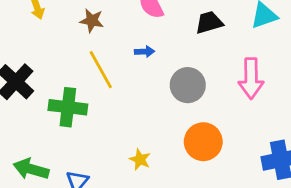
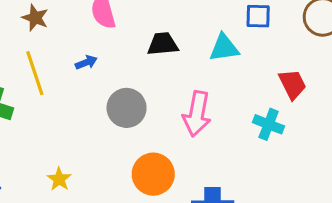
blue arrow: (144, 52) -> (86, 62), turned -30
orange circle: (203, 142) -> (153, 174), moved

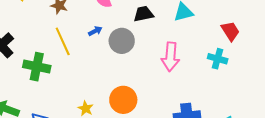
gray circle: (127, 108) -> (122, 41), moved
orange circle: (153, 174) -> (123, 100), moved

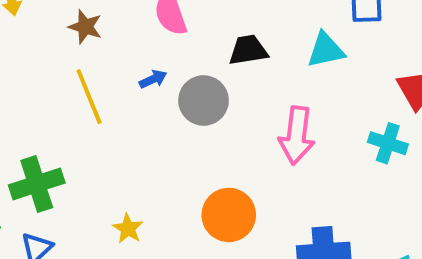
green cross: (37, 67) -> (37, 184), moved, turned -32
orange circle: (123, 100) -> (229, 215), moved

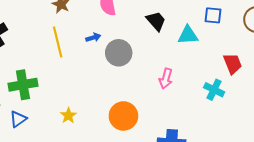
black trapezoid: (248, 50) -> (156, 21), moved, turned 50
pink arrow: (297, 135) -> (166, 79), size x0.7

